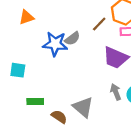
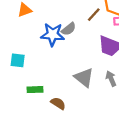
gray triangle: (83, 107) -> (84, 78), moved

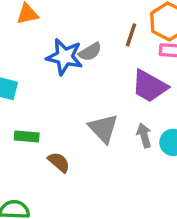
brown line: (94, 15) -> (131, 35), turned -32

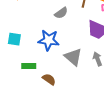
blue star: (65, 57) -> (49, 40), moved

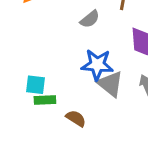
cyan square: (14, 39) -> (35, 85), moved
blue star: (49, 40) -> (97, 65), moved

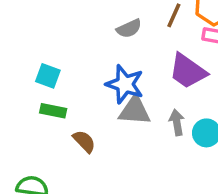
gray triangle: (110, 84) -> (135, 111), turned -48
cyan square: (35, 85) -> (48, 76), moved

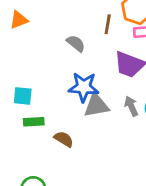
gray semicircle: (129, 29) -> (76, 43), turned -102

